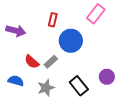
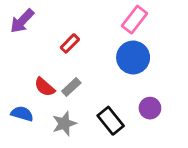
red rectangle: (53, 20) -> (70, 43), moved, turned 32
purple arrow: (16, 31) -> (22, 21), moved, turned 120
blue circle: (71, 41) -> (133, 57), moved

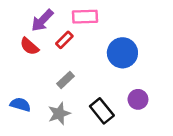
pink rectangle: (135, 20) -> (85, 17), moved, turned 50
purple arrow: (22, 21) -> (42, 20), moved
red semicircle: (45, 87) -> (29, 46), moved

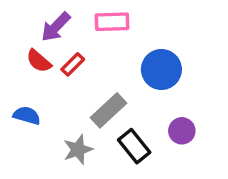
red rectangle: (64, 40) -> (73, 64), moved
gray rectangle: (66, 80) -> (109, 110), moved, size x1.5
blue semicircle: (20, 105) -> (27, 115), moved

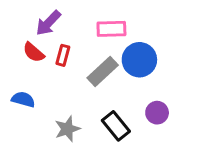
pink rectangle: (112, 22) -> (111, 29), moved
red rectangle: (73, 64) -> (63, 55), turned -30
gray rectangle: (109, 110) -> (103, 71), moved

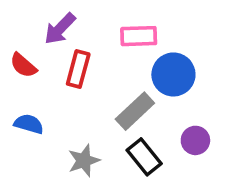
red semicircle: (34, 52) -> (23, 65), moved
red rectangle: (63, 55) -> (78, 69), size x1.4
gray rectangle: (103, 71) -> (135, 111), moved

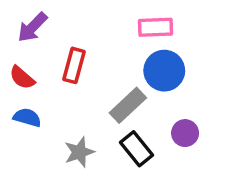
purple arrow: (60, 29) -> (32, 27), moved
pink rectangle: (139, 36) -> (156, 27), moved
red semicircle: (23, 65) -> (22, 78), moved

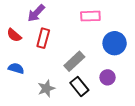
purple arrow: (32, 27) -> (36, 13), moved
blue circle: (164, 71) -> (115, 43), moved
red semicircle: (22, 78) -> (14, 35), moved

